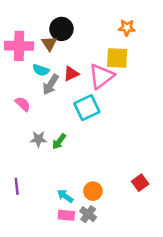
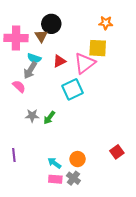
gray arrow: (51, 85) -> (30, 70), moved

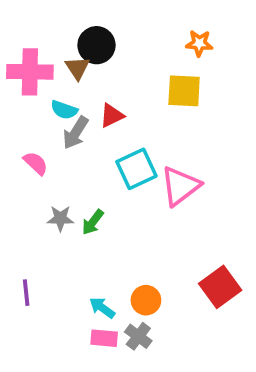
pink triangle: (85, 63) -> (180, 186), moved
gray arrow: (30, 70) -> (76, 133), moved
red square: (117, 152) -> (220, 287), size x1.5

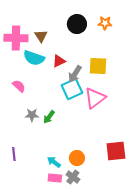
black circle: (96, 45) -> (77, 24), moved
yellow square: (184, 91) -> (98, 66), moved
cyan semicircle: (64, 110) -> (34, 58), size x1.5
gray arrow: (76, 133) -> (75, 74), moved
red square: (220, 287) -> (116, 151), turned 30

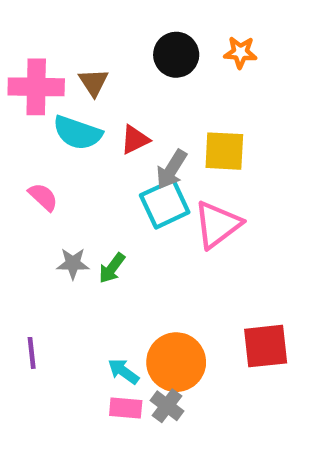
orange circle: (77, 158) -> (176, 362), size x1.6

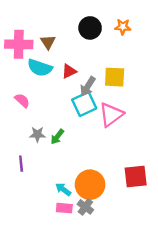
purple line: (32, 353) -> (21, 164), moved

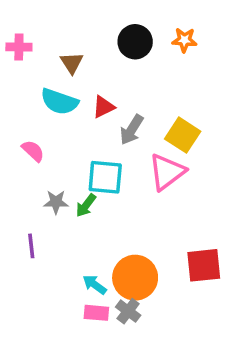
pink cross: (19, 44) -> (19, 47), moved, size x0.6
yellow square: (115, 77) -> (183, 135), moved, turned 30
cyan square: (84, 104) -> (105, 177), moved, turned 30

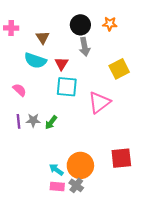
red triangle: (103, 107) -> (62, 64), turned -32
gray arrow: (132, 130) -> (85, 47), moved, turned -42
yellow square: (183, 135) -> (119, 69), moved, turned 30
cyan square: (105, 177) -> (67, 87), moved
purple line: (31, 246) -> (19, 121), moved

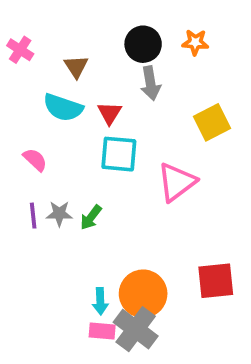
pink cross: (11, 28) -> (20, 50), turned 32
cyan arrow: (56, 170) -> (100, 301), turned -128
gray cross: (76, 185) -> (136, 329), size x1.6

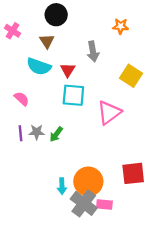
black circle: (143, 44) -> (56, 15), moved
yellow square: (212, 122) -> (131, 76), turned -30
pink rectangle: (102, 331) -> (104, 205), moved

